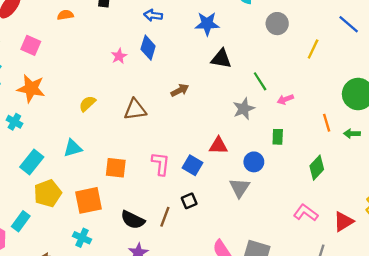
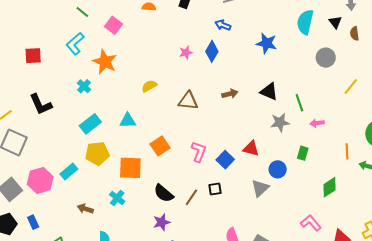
black triangle: (221, 59) -> (269, 92), moved
orange square: (116, 168) -> (160, 146), turned 36

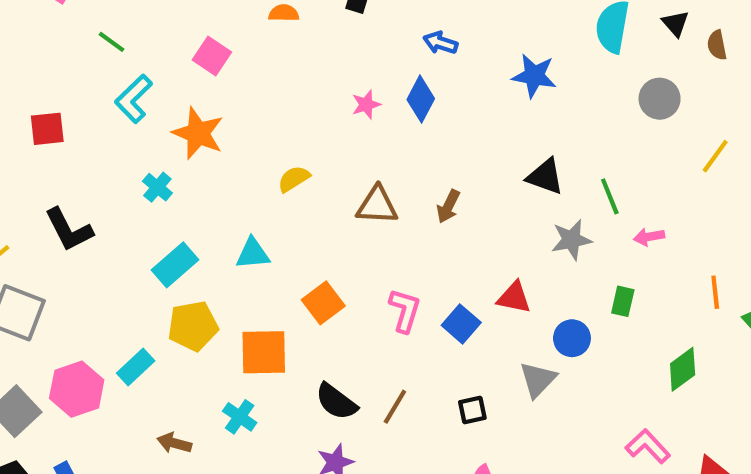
green line: (82, 12) -> (111, 42), moved
brown arrow: (230, 94) -> (448, 206), moved, turned 133
black square: (215, 189) -> (472, 410), moved

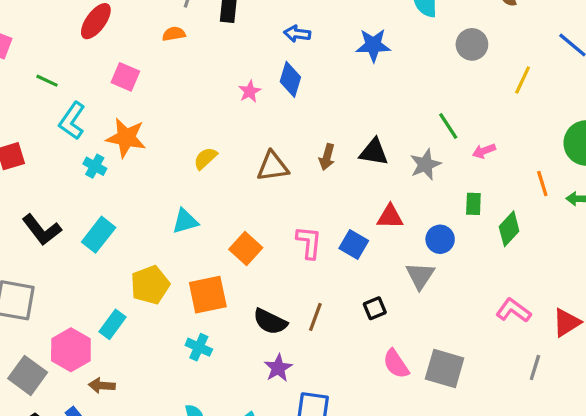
black triangle: (545, 176) -> (374, 152), moved
cyan cross: (157, 187) -> (95, 166), moved
cyan rectangle: (175, 265) -> (99, 235), moved
green diamond: (683, 369) -> (509, 229), moved
brown arrow: (174, 443) -> (102, 386), moved

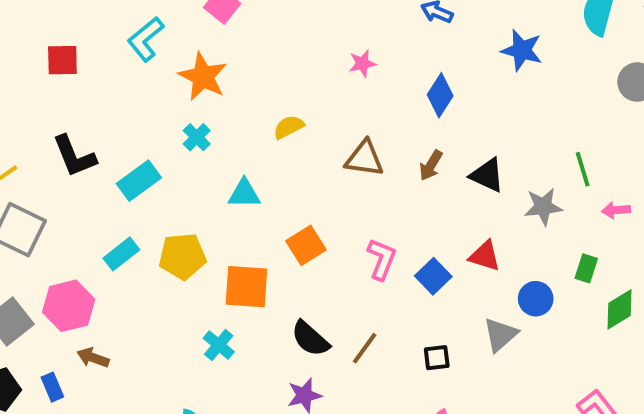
blue diamond: (290, 79) -> (440, 95), moved
cyan cross: (95, 166) -> (197, 137), moved
cyan rectangle: (113, 324) -> (121, 254), moved

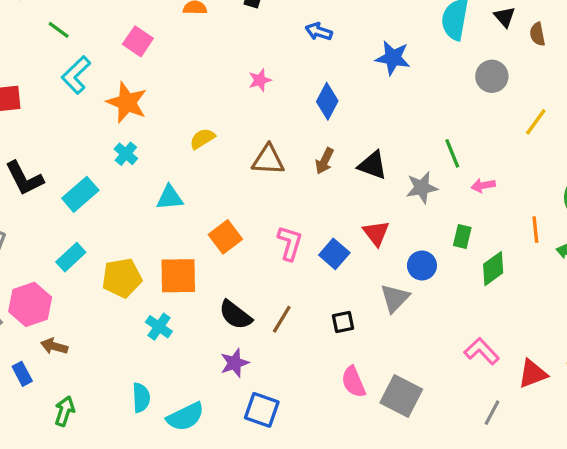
yellow pentagon: (182, 256) -> (122, 278), moved
red triangle: (485, 256) -> (376, 233), turned 40

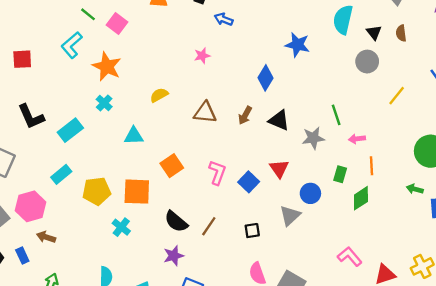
black triangle: (505, 17) -> (374, 32), moved
green line: (59, 30) -> (88, 14), moved
blue arrow: (319, 32) -> (224, 19), moved
blue diamond: (327, 101) -> (266, 78), moved
orange line: (535, 230) -> (372, 166), moved

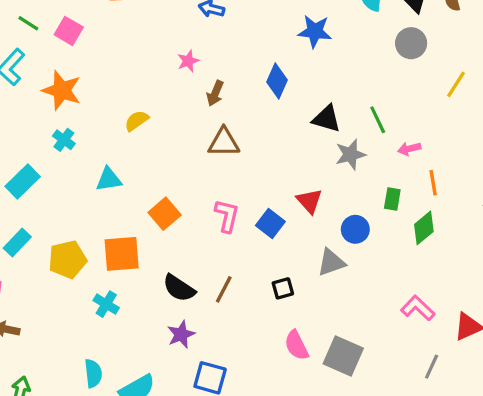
brown triangle: (205, 113) -> (224, 142), moved
brown arrow: (245, 115) -> (215, 93), moved
black triangle: (279, 120) -> (327, 119), moved
gray triangle: (290, 216) -> (331, 262), turned 30

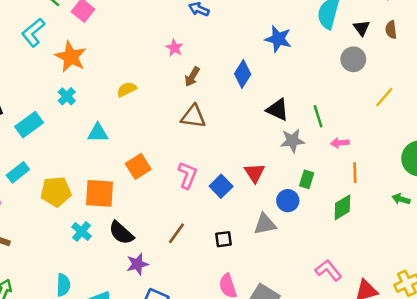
pink star: (188, 61) -> (174, 48), turned -30
green rectangle: (392, 199) -> (307, 179), moved
black semicircle: (179, 288) -> (121, 233), moved

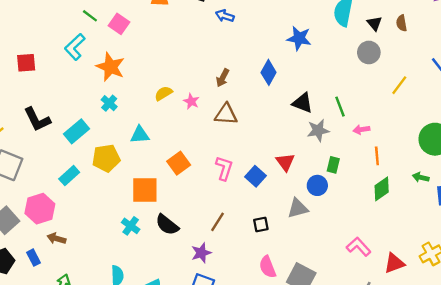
pink star: (174, 48) -> (191, 101), moved
yellow pentagon: (56, 192) -> (106, 158), moved
green diamond: (342, 207) -> (382, 189), moved
purple star: (137, 264) -> (201, 253), moved

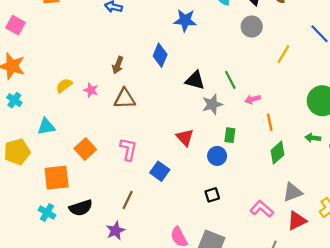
blue square: (256, 176) -> (160, 171), moved
gray triangle: (298, 208) -> (293, 192), moved
black semicircle: (167, 225) -> (81, 208), turned -50
black square: (261, 225) -> (212, 195), moved

